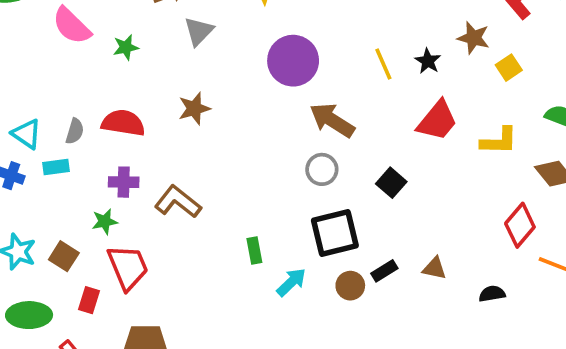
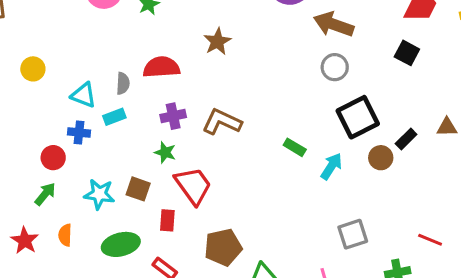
black square: (391, 183) -> (407, 53), moved
green star: (105, 222) -> (165, 152), turned -30
green rectangle: (254, 251) -> (295, 147), turned -35

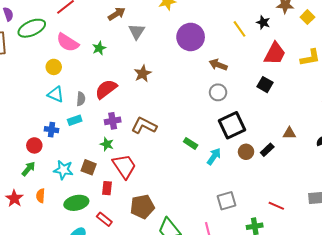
brown arrow: (334, 24) -> (218, 65), size x0.7
red semicircle: (161, 67) -> (106, 89), turned -35
yellow circle: (33, 69) -> (54, 67), moved
cyan triangle: (84, 95) -> (56, 94), moved
black rectangle: (406, 139) -> (267, 150), moved

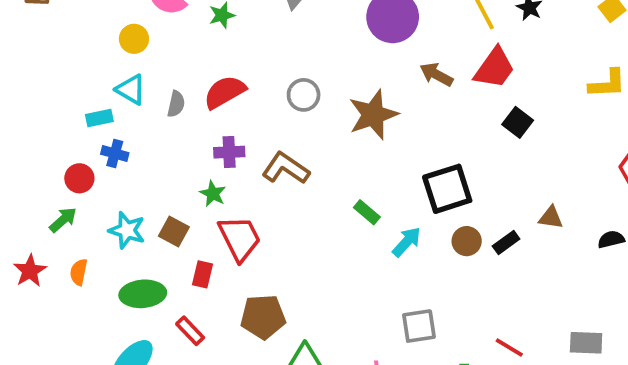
red trapezoid: (275, 54) -> (495, 68), moved
brown star: (143, 74) -> (373, 115), moved, size x1.5
gray circle: (218, 92) -> (304, 95), moved
cyan rectangle: (75, 120) -> (99, 118), moved

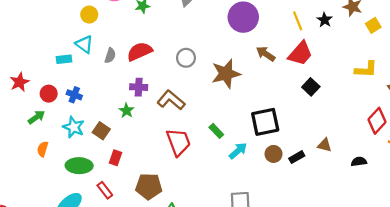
blue cross: (115, 153) -> (74, 95), moved
red trapezoid: (240, 238) -> (178, 142), moved
red star: (30, 271) -> (19, 82), moved

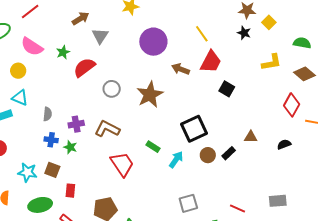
black star: (325, 20) -> (244, 33), moved
red semicircle: (140, 51) -> (84, 67), moved
gray semicircle: (110, 56) -> (47, 114), moved
blue cross: (74, 95) -> (51, 140), moved

